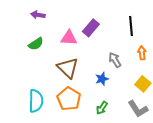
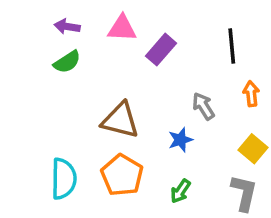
pink triangle: (69, 38) -> (122, 28), moved
green semicircle: (36, 44) -> (67, 62), moved
brown triangle: (68, 68) -> (120, 120), turned -30
gray L-shape: (138, 109) -> (244, 193), turned -135

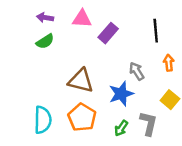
blue star: (180, 140) -> (121, 94), size x1.5
gray L-shape: (244, 193) -> (149, 123), moved

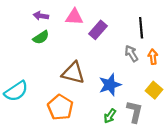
gray arrow: (137, 71) -> (131, 54), moved
orange pentagon: (82, 117) -> (60, 107), moved
cyan semicircle: (43, 120) -> (16, 91), moved, turned 55

